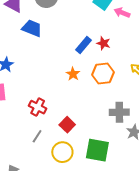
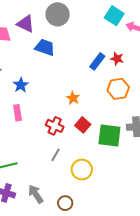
orange star: (73, 74) -> (73, 98), moved
red square: (67, 125) -> (83, 125), moved
green square: (97, 150) -> (109, 135), moved

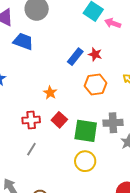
red cross: (55, 126) -> (31, 120), turned -30
yellow circle: (82, 170) -> (85, 161), moved

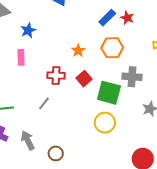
orange hexagon: (96, 84) -> (112, 48), moved
gray cross: (113, 123) -> (132, 77), moved
gray line: (31, 149) -> (44, 103), moved

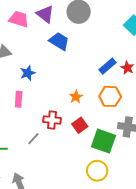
gray line: (44, 103) -> (33, 139), moved

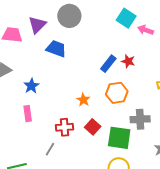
purple triangle: (45, 14) -> (37, 25), turned 48

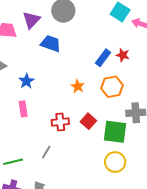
orange star: (83, 100) -> (78, 86), moved
gray line: (50, 149) -> (46, 152), moved

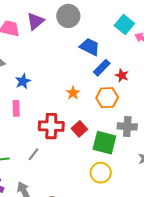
blue trapezoid: (51, 44) -> (90, 47), moved
red star: (123, 55) -> (122, 75), moved
red cross: (60, 122) -> (51, 126), size x1.4

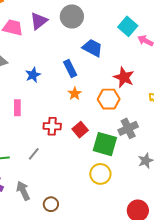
blue rectangle: (102, 68) -> (70, 68), moved, turned -72
red star: (122, 75) -> (124, 77), size x1.5
blue star: (23, 81) -> (33, 75), moved
red cross: (51, 126) -> (52, 126), size x0.7
gray cross: (127, 126) -> (128, 128), turned -30

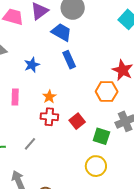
blue trapezoid: (92, 48) -> (61, 32), moved
orange star: (75, 94) -> (49, 97), moved
green square: (105, 144) -> (101, 136), size x0.7

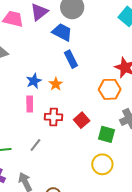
blue star: (32, 65) -> (34, 81), moved
pink rectangle: (15, 97) -> (30, 104), moved
orange star: (49, 97) -> (56, 84), moved

